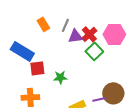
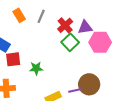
pink hexagon: (114, 34) -> (100, 42), moved
purple triangle: (75, 36) -> (85, 27), moved

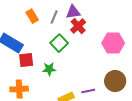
purple triangle: (85, 27) -> (73, 12), moved
green square: (70, 42) -> (59, 43), moved
brown circle: (89, 84) -> (115, 81), moved

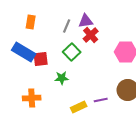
orange rectangle: (32, 16) -> (31, 22), moved, turned 40
red square: (26, 60) -> (41, 59), moved

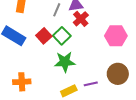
red square: (41, 59) -> (44, 36), moved, turned -35
green star: (62, 78) -> (65, 62), moved, size x1.5

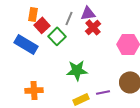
red square: (44, 36) -> (42, 25), moved
green square: (62, 36) -> (57, 36), moved

